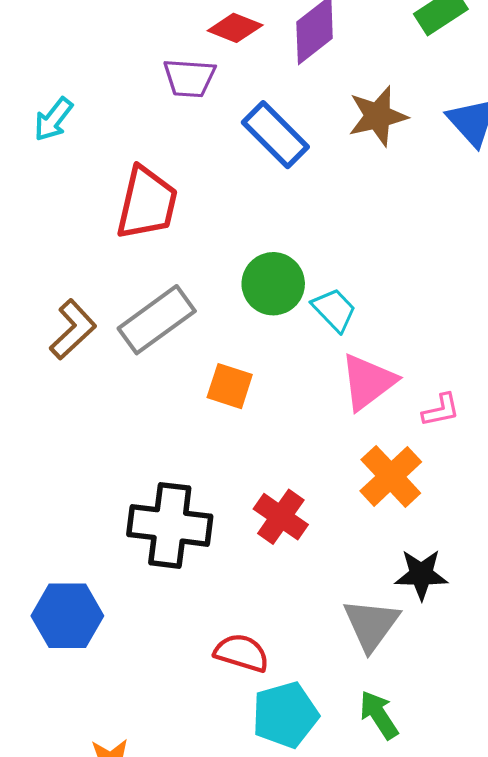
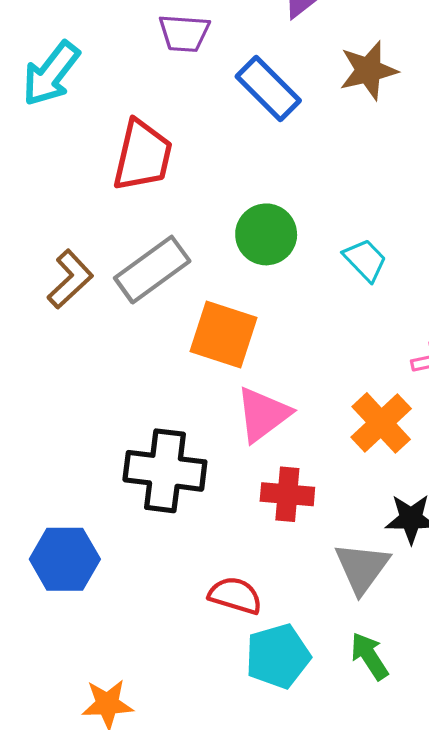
cyan arrow: (53, 119) -> (51, 74), size x1.5
cyan trapezoid: (334, 310) -> (365, 260), moved
pink triangle: (368, 382) -> (263, 414), moved
orange square: (230, 386) -> (224, 335), size x1.5
red cross: (281, 517) -> (287, 494), moved, turned -30

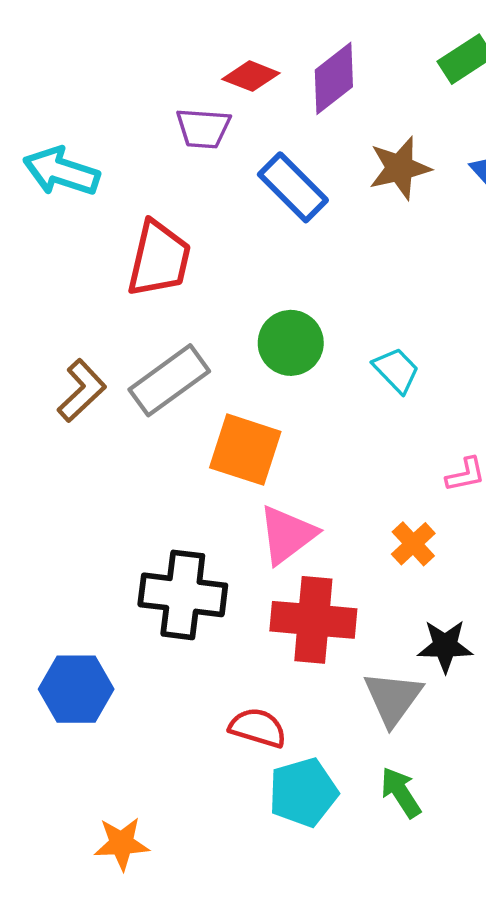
cyan arrow: (51, 74) -> (61, 171), turned 70
orange cross: (381, 423) -> (413, 544), size x0.7
red cross: (287, 494) -> (313, 620), size x1.5

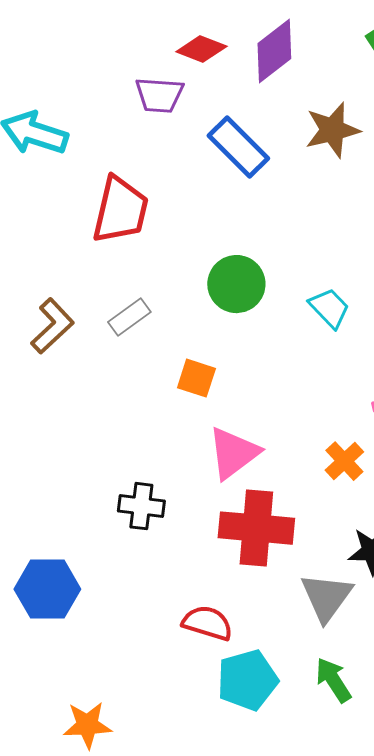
gray rectangle: (169, 380) -> (129, 317), size x0.6
orange square: (245, 450) -> (196, 378), size x0.6
black cross: (183, 595) -> (141, 506), size x0.6

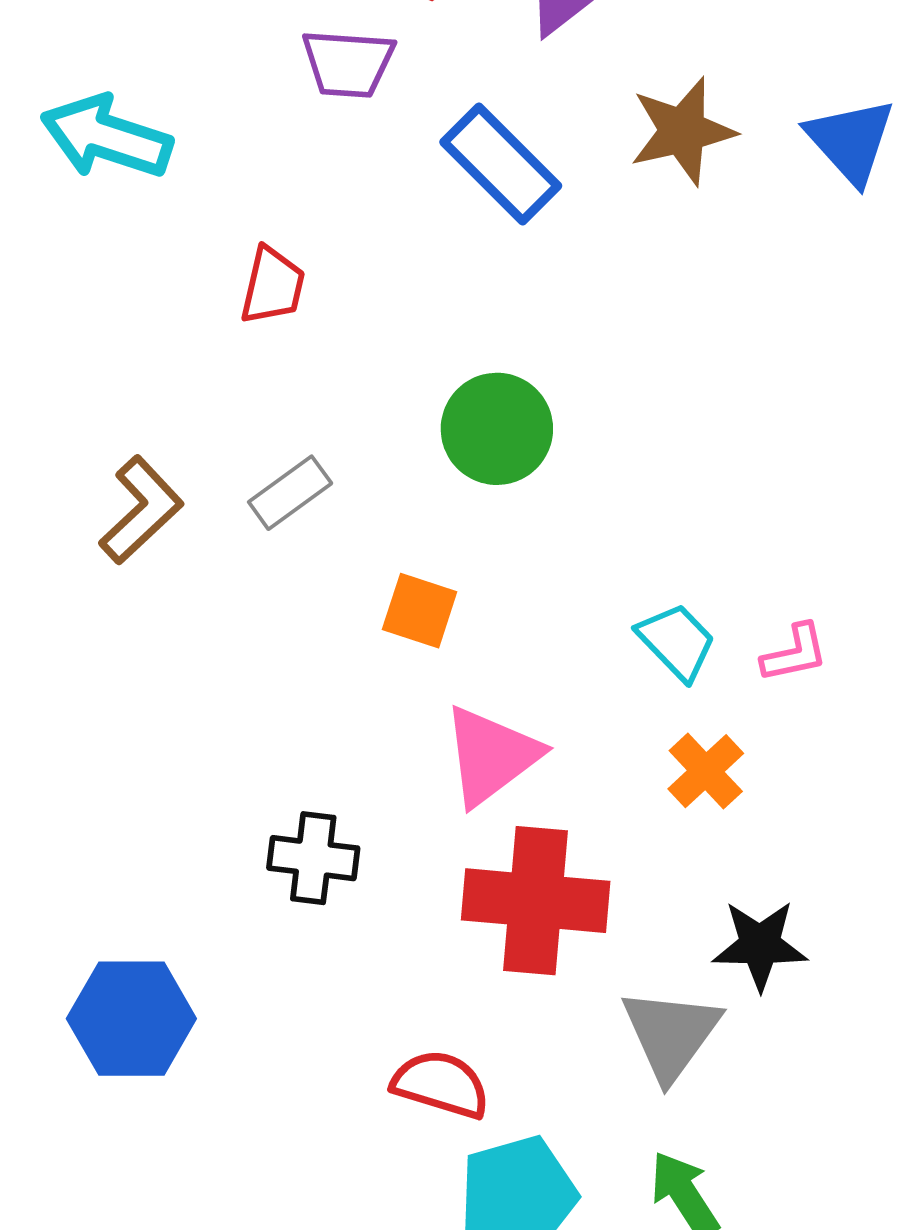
red trapezoid: (120, 210) -> (273, 286), size x0.6
cyan trapezoid: (329, 308) -> (677, 642), moved

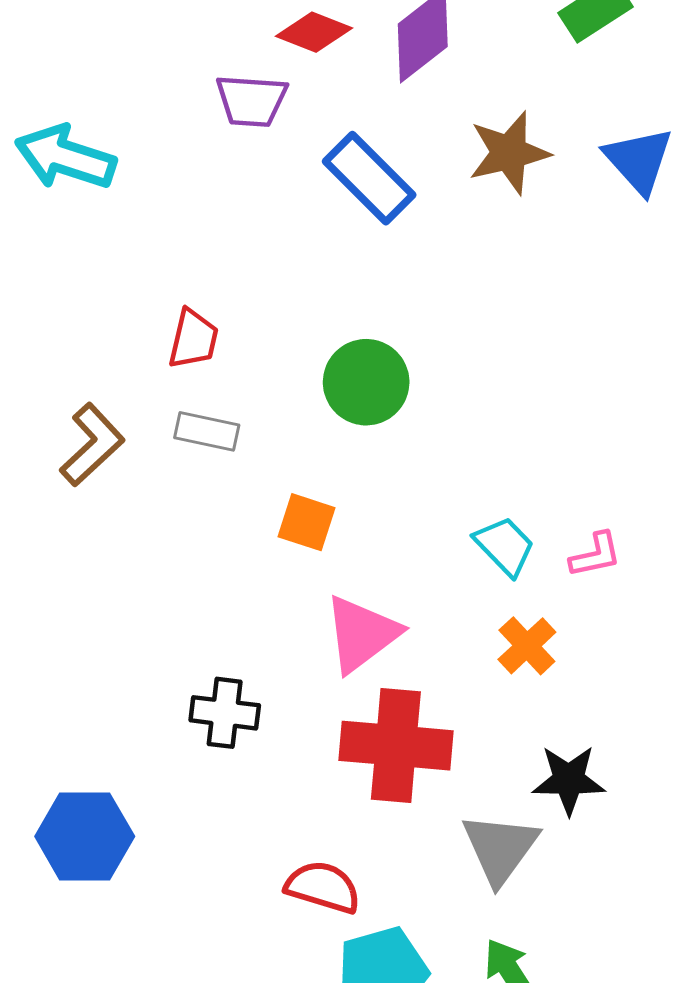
red trapezoid: (273, 286) -> (193, 339), moved
gray rectangle: (290, 493) -> (207, 431), turned 48

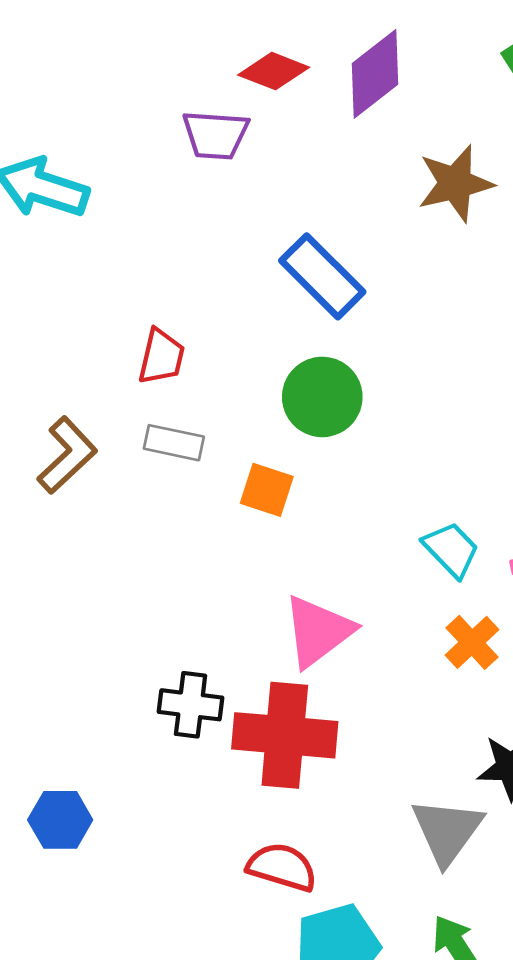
blue rectangle: (369, 178) -> (322, 276), moved
orange square: (307, 522) -> (267, 490), moved
red cross: (396, 746) -> (285, 735), moved
blue hexagon: (85, 836) -> (60, 820), size x0.7

